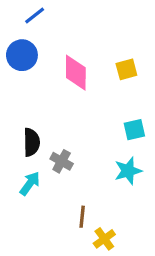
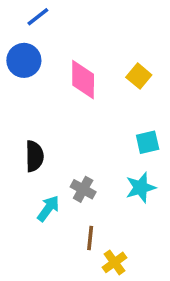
yellow square: (126, 69) -> (139, 76), turned -35
gray cross: (62, 161) -> (83, 189), moved
cyan arrow: (30, 183) -> (48, 208), moved

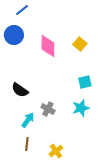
black semicircle: (34, 156) -> (20, 90), turned 126
brown line: (90, 238) -> (27, 144), moved
yellow cross: (114, 262) -> (56, 151), moved

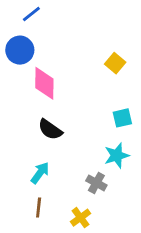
pink diamond: (48, 46) -> (44, 83), moved
black semicircle: (20, 90) -> (50, 129), moved
gray cross: (48, 109) -> (96, 183), moved

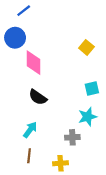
gray cross: (96, 183) -> (72, 137), turned -32
yellow cross: (80, 218) -> (60, 163), turned 32

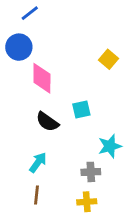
cyan square: (92, 89) -> (81, 110), moved
yellow cross: (60, 163) -> (87, 202), moved

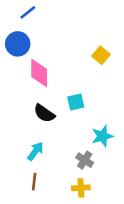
gray cross: (91, 172) -> (85, 160), turned 36

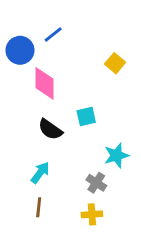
blue line: (28, 12) -> (53, 34), moved

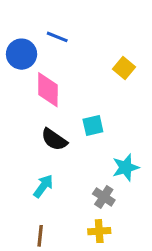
blue line: (53, 34) -> (57, 37), turned 60
brown line: (39, 207) -> (40, 236), moved

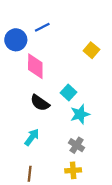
blue line: (57, 37) -> (42, 27), turned -49
cyan square: (93, 126) -> (69, 92), turned -35
cyan star: (126, 167) -> (80, 114), moved

